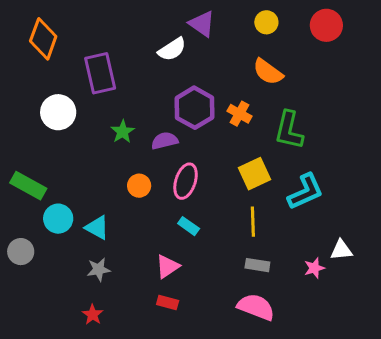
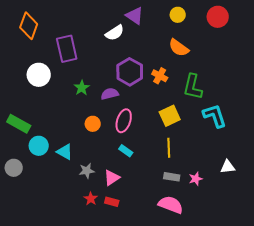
cyan L-shape: (305, 192) -> (215, 116), moved, turned -84
pink star: (314, 268) -> (196, 179), moved
gray star: (99, 270) -> (87, 171), moved
red star: (93, 314) -> (91, 199), moved

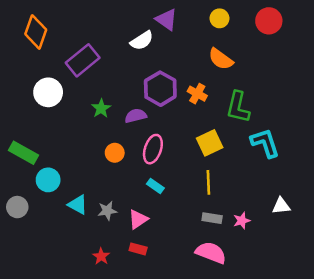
purple rectangle: (67, 49) -> (83, 60), turned 64
cyan triangle: (65, 152) -> (78, 205), moved
red star: (91, 199) -> (101, 256), moved

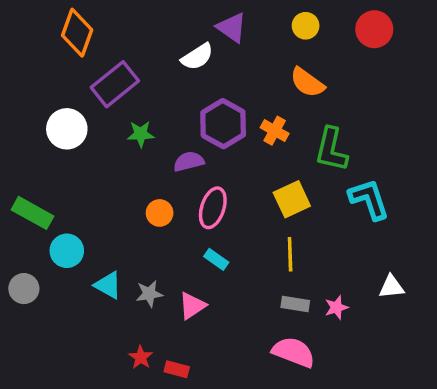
orange diamond: (36, 32) -> (77, 33), moved
green star: (101, 108) -> (141, 134), moved, turned 30
red rectangle: (138, 249) -> (177, 369), moved

